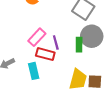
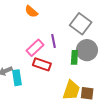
purple line: (56, 42) -> (53, 41), moved
cyan rectangle: (34, 71) -> (17, 78), moved

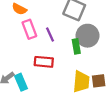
pink rectangle: (35, 48) -> (29, 29), moved, turned -54

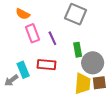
gray circle: (87, 36) -> (93, 63), moved
cyan rectangle: (21, 82) -> (23, 70), moved

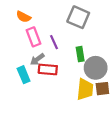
gray arrow: (11, 80) -> (37, 59), moved

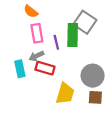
green rectangle: (80, 54) -> (73, 35), moved, size x1.5
yellow trapezoid: (85, 89) -> (65, 94), moved

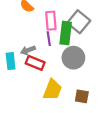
pink rectangle: (37, 33) -> (51, 21), moved
gray circle: (93, 76) -> (73, 58), moved

